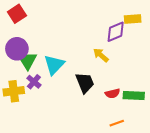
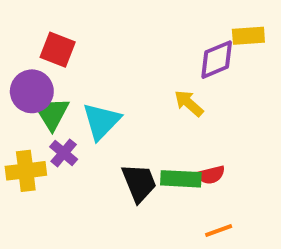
red square: (17, 14) -> (58, 50), moved, turned -36
black trapezoid: (85, 83) -> (139, 183), moved
green rectangle: (134, 96) -> (181, 179), moved

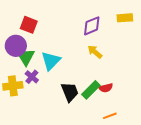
purple diamond: (217, 60) -> (92, 26), moved
green rectangle: (181, 179) -> (91, 90), turned -48

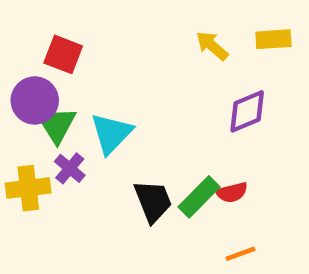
purple diamond: (92, 26) -> (247, 111), moved
yellow arrow: (95, 52) -> (212, 46), moved

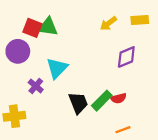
yellow arrow: (212, 46) -> (108, 23), turned -78
green triangle: (57, 125) -> (48, 27), moved, turned -50
yellow cross: (28, 188) -> (14, 116), moved

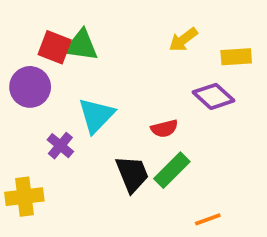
yellow rectangle: (140, 20) -> (236, 57), moved
purple diamond: (126, 57) -> (213, 96), turned 65
red semicircle: (119, 98) -> (164, 129), moved

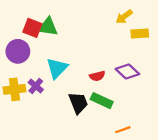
yellow arrow: (183, 40) -> (124, 17), moved
purple diamond: (213, 96) -> (127, 71), moved
green rectangle: (172, 170) -> (102, 101), turned 70
yellow cross: (24, 197) -> (14, 89), moved

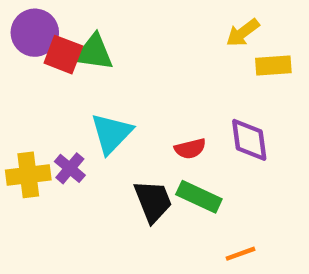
purple circle: (18, 51) -> (35, 33), moved
purple diamond: (127, 71) -> (249, 140), turned 40

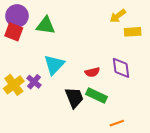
red square: (63, 55) -> (14, 32), moved
yellow cross: (28, 175) -> (14, 85), turned -30

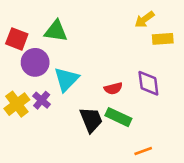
purple circle: (17, 16) -> (35, 62), moved

